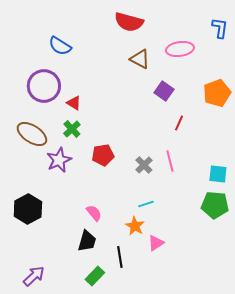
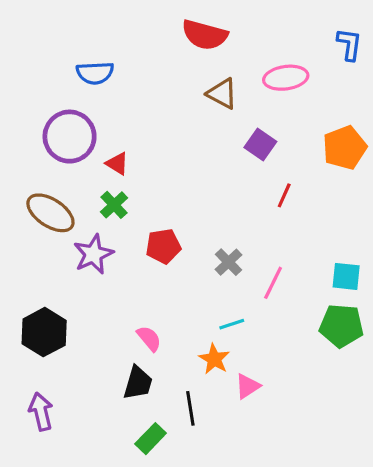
blue semicircle: (60, 46) -> (95, 73), turned -35
pink line: (170, 161) -> (273, 283), moved, turned 40
purple arrow: (34, 276) -> (41, 412), moved, turned -60

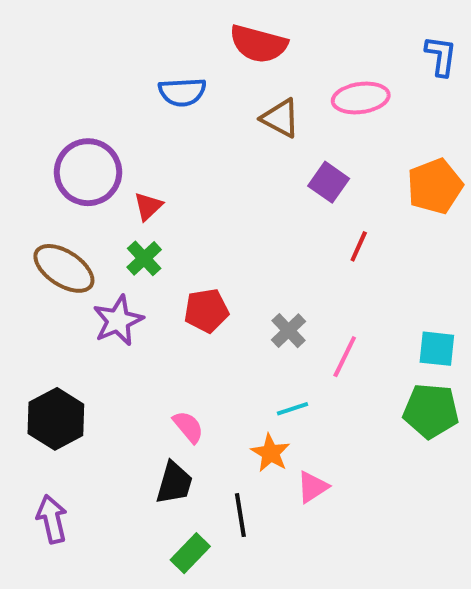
blue semicircle: (95, 73) -> (182, 92), moved
red triangle: (117, 164) -> (148, 206), turned 45

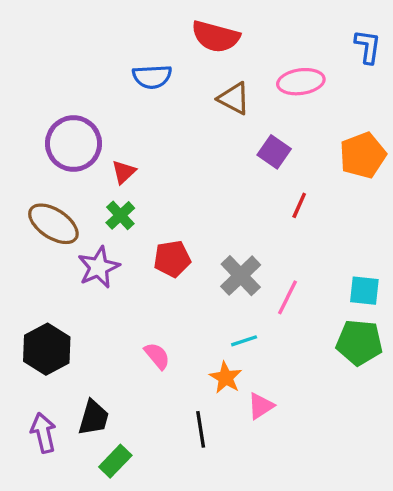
gray cross: (288, 331) -> (241, 276), size x1.4
black trapezoid: (174, 483) -> (94, 418), moved
green rectangle: (190, 553) -> (115, 461), moved

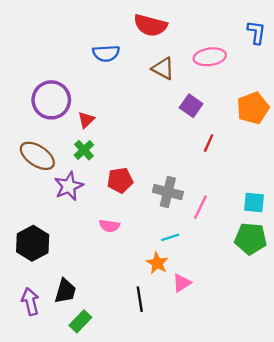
gray cross: (241, 276) -> (168, 192), turned -32
pink semicircle: (157, 356) -> (110, 226), moved, turned 138

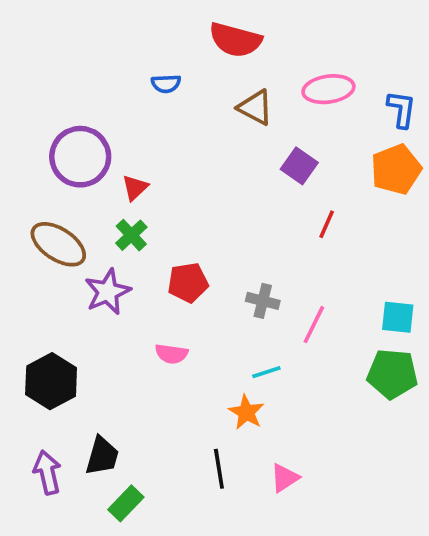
blue L-shape: (256, 32) -> (401, 109), moved
blue semicircle: (106, 53) -> (166, 84), size x0.7
gray cross: (168, 192) -> (263, 301), size x0.7
pink triangle: (182, 283) -> (285, 478), moved

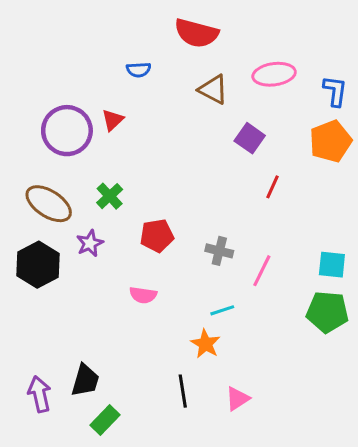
red triangle: (135, 188) -> (113, 120), moved
purple star: (108, 292) -> (90, 243), size x0.7
black hexagon: (51, 381) -> (38, 265), moved

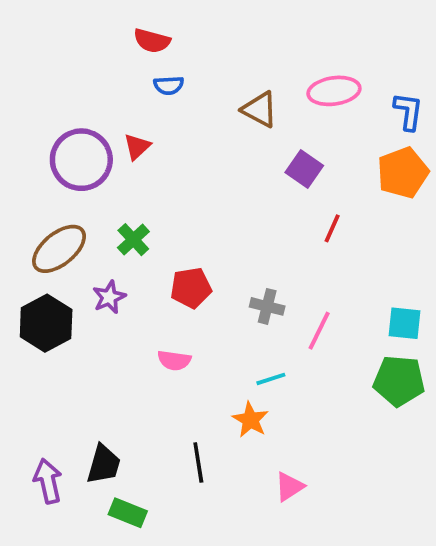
red semicircle: (196, 33) -> (152, 41), moved, size x0.7
brown ellipse: (49, 204) -> (59, 249), turned -72
black line: (183, 391) -> (198, 463), moved
green rectangle: (105, 420) -> (128, 513), turned 68

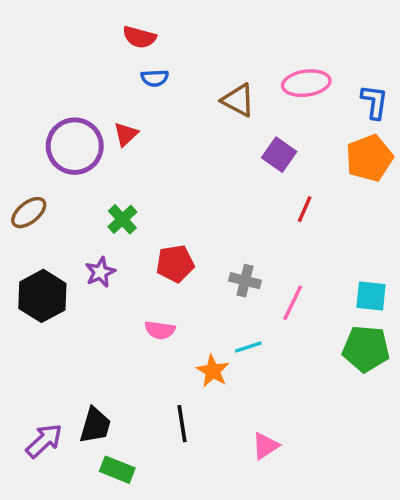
brown ellipse: (59, 249) -> (29, 213), moved, size x0.7
orange star: (250, 420) -> (213, 371), moved
purple arrow: (48, 481) -> (44, 441), turned 60

